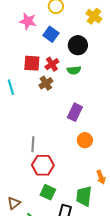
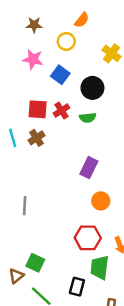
brown cross: (46, 83) -> (36, 138), moved
gray line: (33, 144) -> (25, 206), moved
red hexagon: (43, 165) -> (88, 238), moved
green square: (48, 192) -> (35, 263), moved

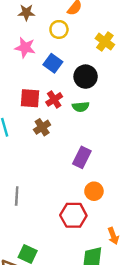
brown cross: (36, 138) -> (42, 127), moved
red hexagon: (88, 238) -> (73, 215), moved

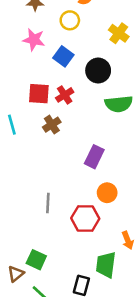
green semicircle: (81, 107) -> (119, 104), moved, size x1.5
gray line: (17, 196) -> (48, 203), moved

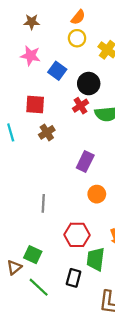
yellow circle: (70, 20) -> (77, 38), moved
red cross: (65, 95) -> (81, 106), moved
red hexagon: (85, 218) -> (77, 235), moved

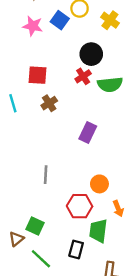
blue square: (57, 71) -> (60, 20), moved
orange circle: (97, 194) -> (99, 184), moved

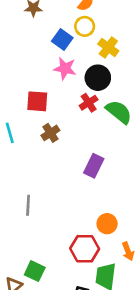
yellow cross: (110, 20) -> (108, 47), moved
pink star: (33, 26) -> (65, 68), moved
green semicircle: (110, 84) -> (119, 112), turned -135
gray line: (46, 175) -> (28, 205), moved

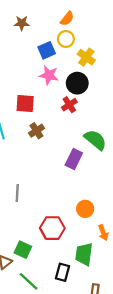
blue square: (62, 40) -> (47, 50), turned 30
green semicircle: (119, 112) -> (95, 140), moved
red hexagon: (85, 249) -> (52, 228), moved

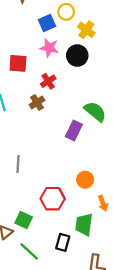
red square: (25, 104) -> (18, 63), moved
red cross: (69, 105) -> (48, 81), moved

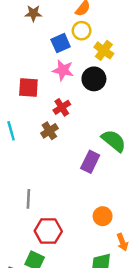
red hexagon: (53, 199) -> (48, 231), moved

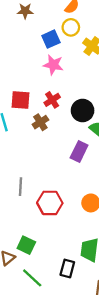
black circle: (94, 79) -> (83, 110), moved
red square: (28, 88) -> (20, 100), moved
red hexagon: (48, 231) -> (50, 203), moved

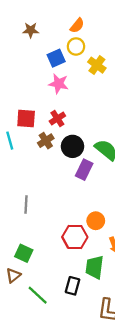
black circle: (83, 110) -> (72, 146), moved
red hexagon: (50, 203) -> (75, 237), moved
green square: (26, 245) -> (24, 253), moved

